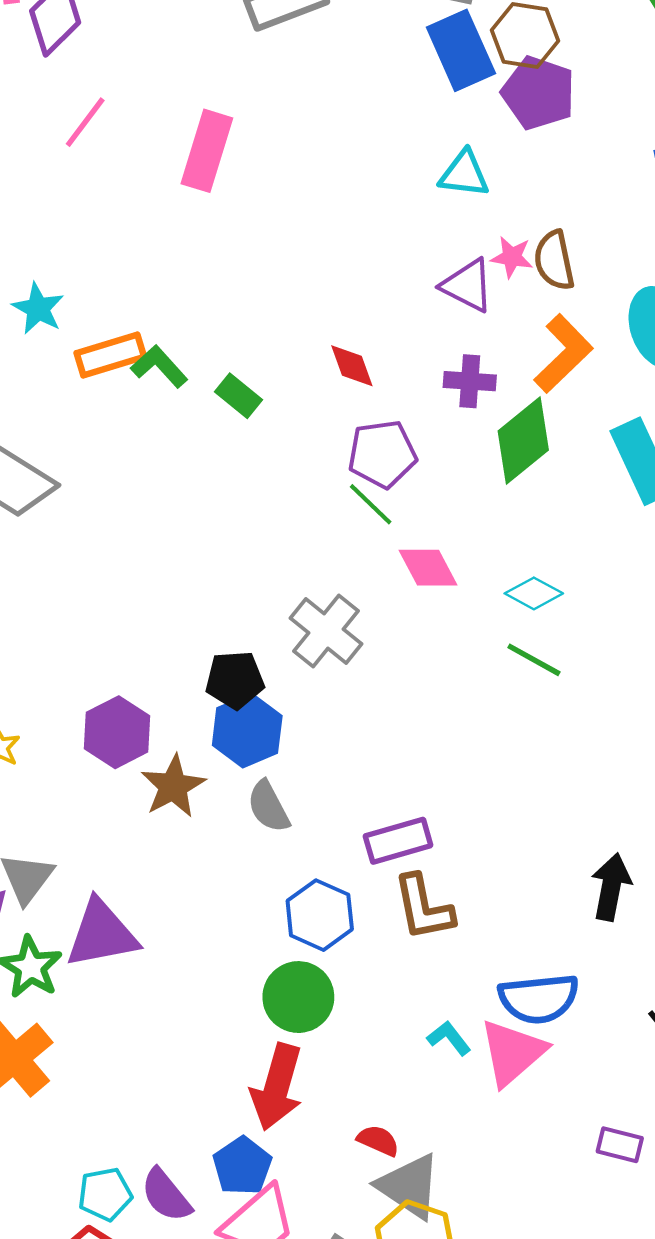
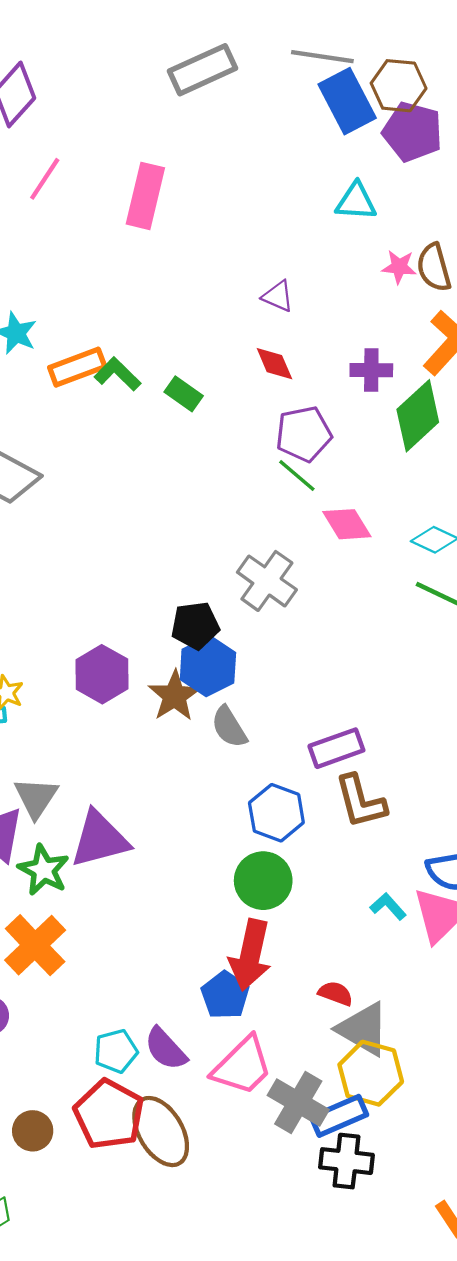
purple triangle: (467, 286) -> (278, 296), moved, size x0.7
brown star: (173, 786) -> (175, 696), moved
blue pentagon: (242, 1166) -> (225, 995), moved

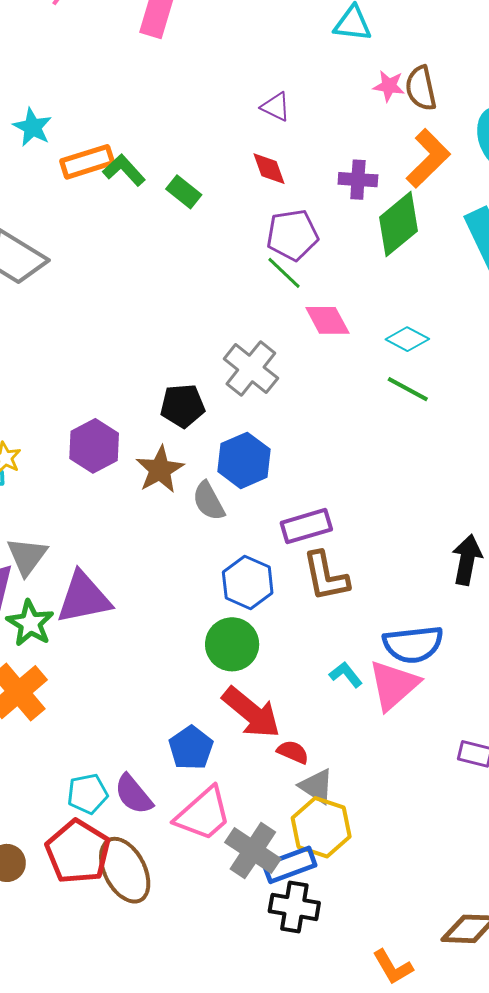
blue hexagon: (208, 666) -> (244, 460), moved
red arrow: (250, 955) -> (251, 713), moved, turned -66
gray triangle: (363, 1029) -> (317, 786), size x0.7

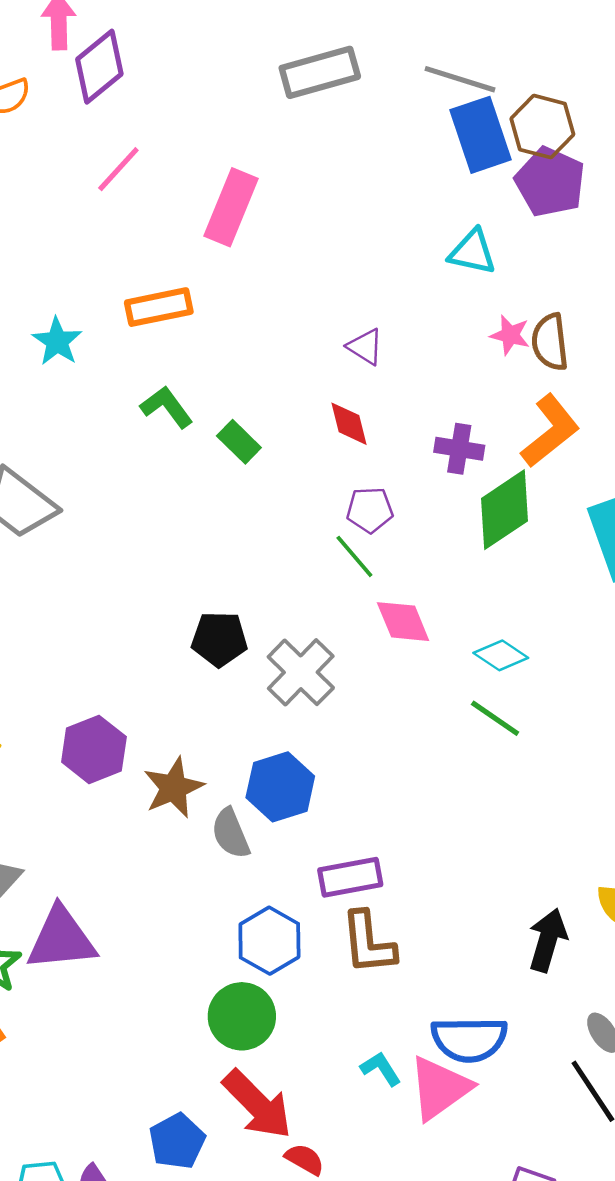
orange rectangle: (87, 162) -> (159, 307), moved
purple pentagon: (292, 235) -> (370, 510), size x0.7
black pentagon: (183, 406) -> (219, 639), moved

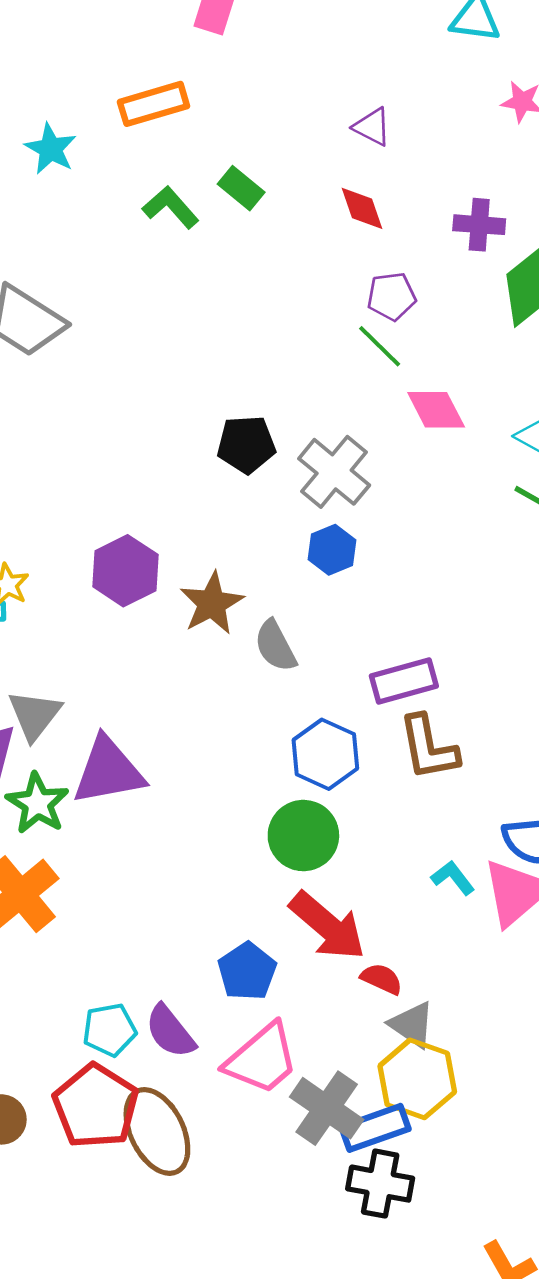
green rectangle: (239, 442) -> (241, 188), moved
blue hexagon: (280, 787) -> (332, 550), moved, size x0.7

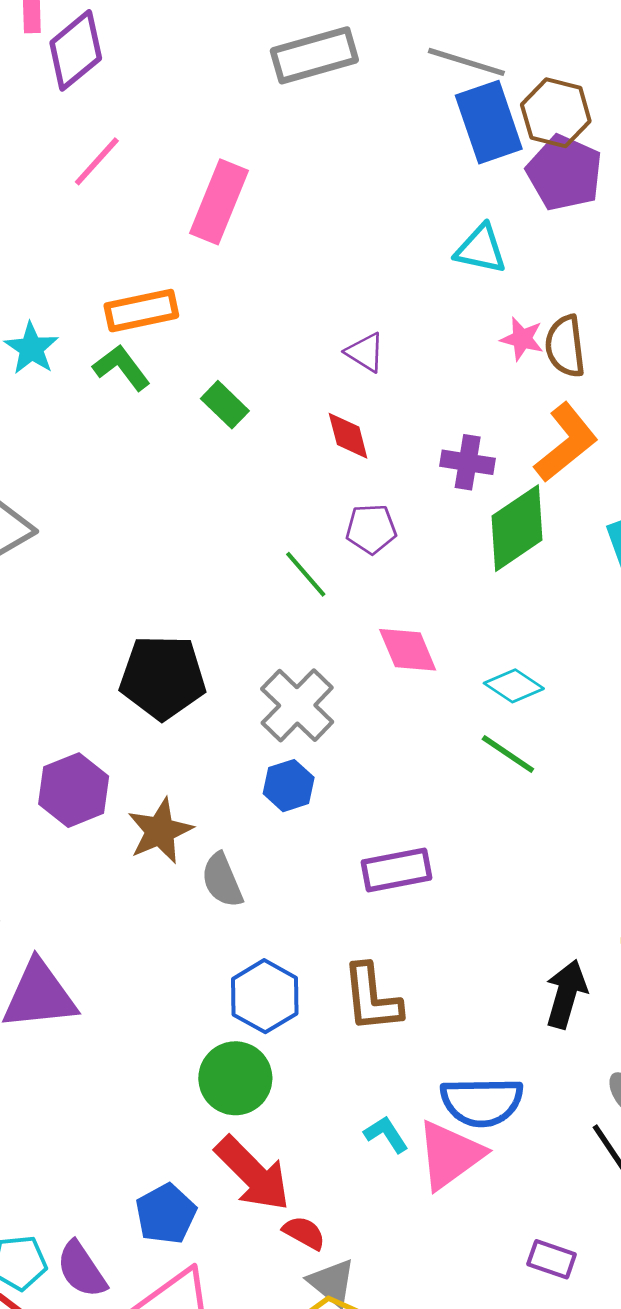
green L-shape: (171, 207) -> (122, 368), moved
green line: (380, 346) -> (306, 574), moved
black pentagon: (246, 444) -> (163, 677), moved, size x1.4
purple rectangle: (404, 681) -> (397, 870), moved

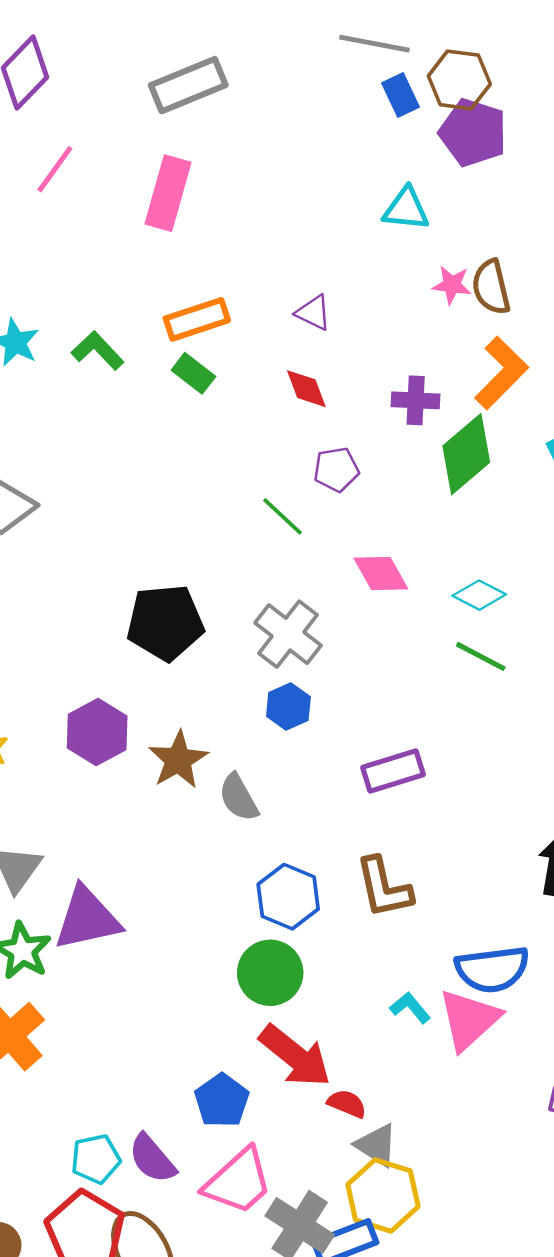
gray rectangle: (314, 55) -> (188, 85), moved
blue rectangle: (489, 122) -> (401, 95), size x0.6
orange rectangle: (141, 311) -> (197, 319), moved

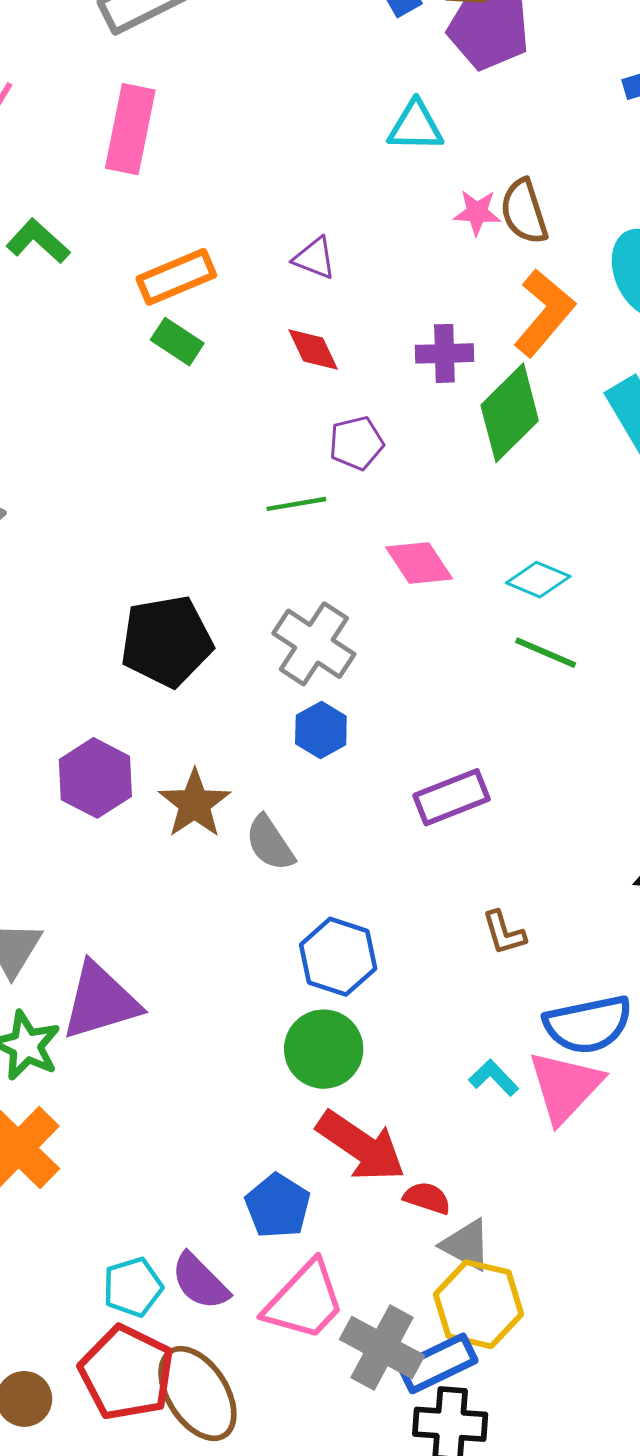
green L-shape: (98, 351) -> (38, 241), moved
green line: (282, 516) -> (296, 504), turned -48
brown L-shape: (384, 888) -> (504, 933), moved, size x0.6

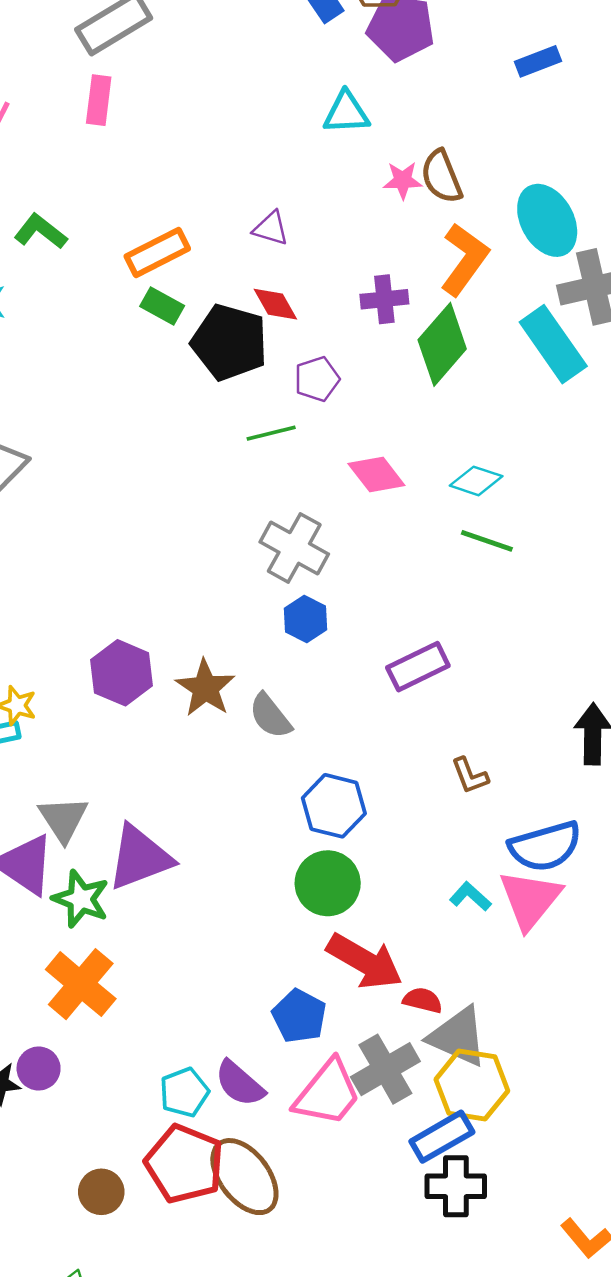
pink rectangle: (130, 129) -> (99, 100), moved, size x0.7
black pentagon: (166, 641) -> (230, 342), moved, turned 30
gray triangle: (466, 1245) -> (458, 1037), size x1.4
gray cross: (382, 1347) -> (385, 1069), moved, turned 36

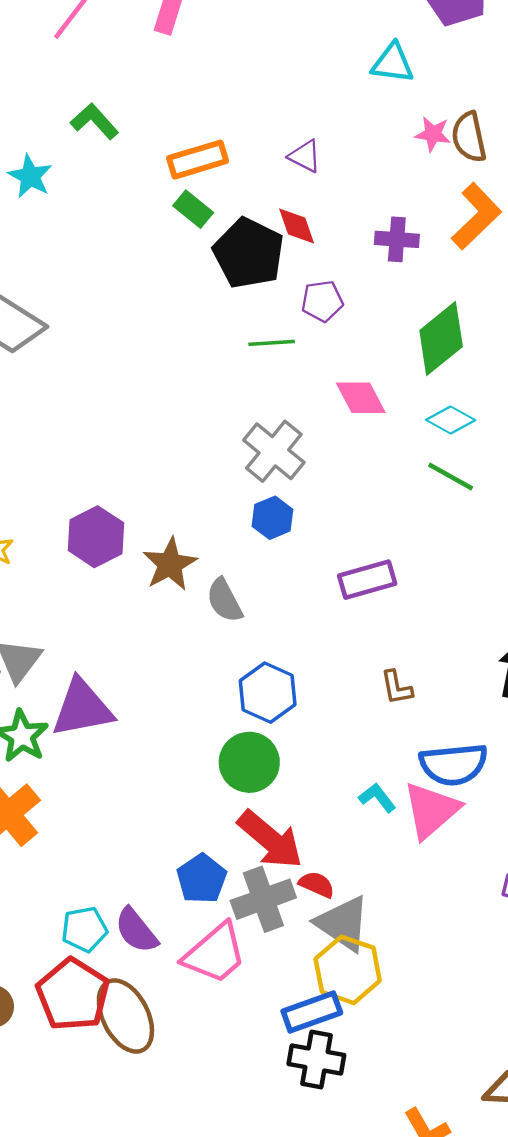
green diamond: (442, 344) -> (441, 339), moved
gray cross: (385, 1069) -> (263, 899), moved

